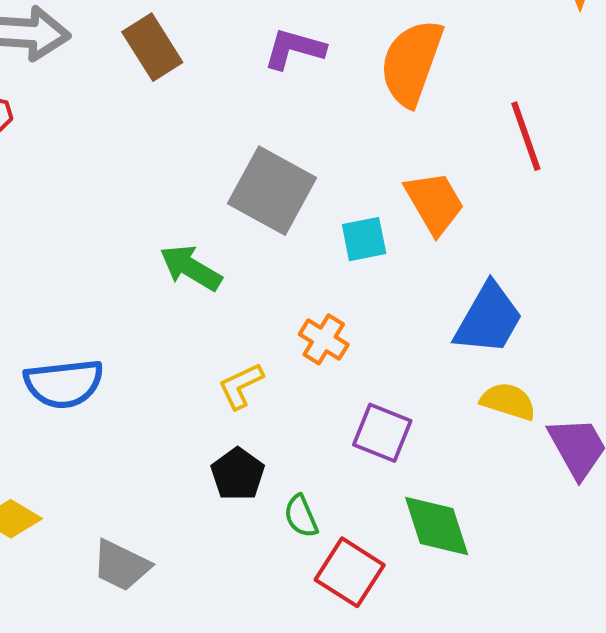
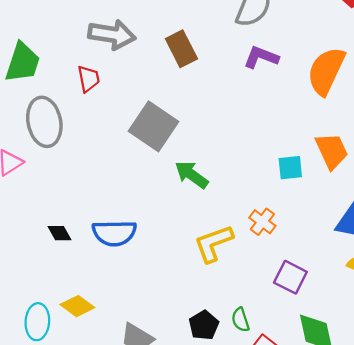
gray square: (272, 191) -> (153, 126), moved
yellow L-shape: (241, 386) -> (213, 243), size x1.5
black pentagon: (238, 474) -> (204, 325), moved

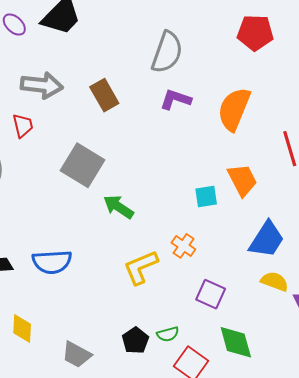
yellow diamond: (77, 306) -> (22, 329), turned 60
green semicircle: (240, 320) -> (168, 334), turned -85

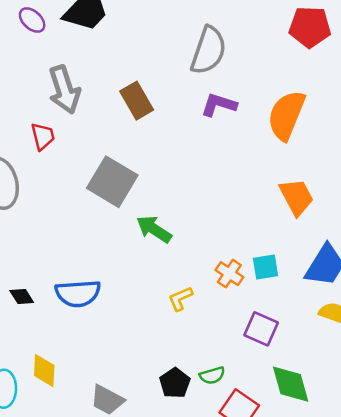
gray arrow: (42, 85) -> (64, 90), turned 66
cyan square: (206, 197) -> (266, 267), moved
yellow L-shape: (141, 267) -> (180, 299), size x0.6

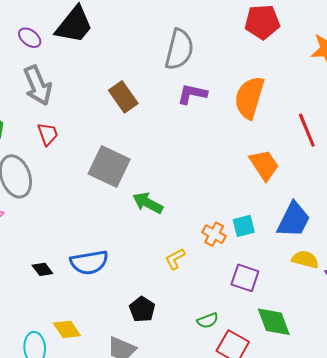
gray arrow: (64, 90) -> (38, 85), moved
yellow diamond: (44, 370) -> (67, 329), turned -32
black pentagon: (175, 383) -> (142, 309), moved

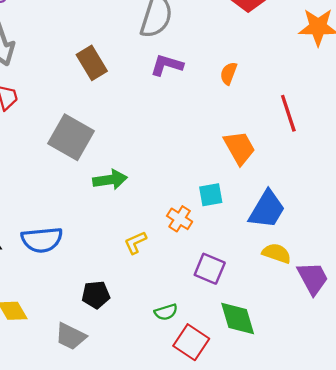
orange semicircle: (249, 98) -> (229, 73), size x0.5
green arrow: (148, 203) -> (110, 180), turned 140
cyan square: (244, 226) -> (211, 195), moved
black pentagon: (142, 309) -> (96, 295), turned 30

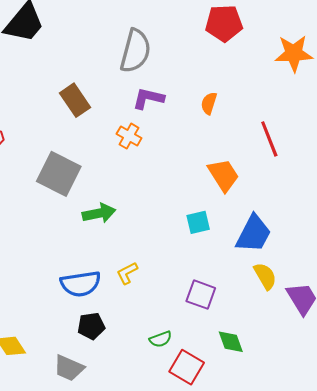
orange cross: (180, 219) -> (129, 136), moved
blue semicircle: (42, 240) -> (81, 284), moved
yellow semicircle: (277, 253) -> (265, 276), turned 44
green diamond: (238, 318) -> (231, 342), size x0.7

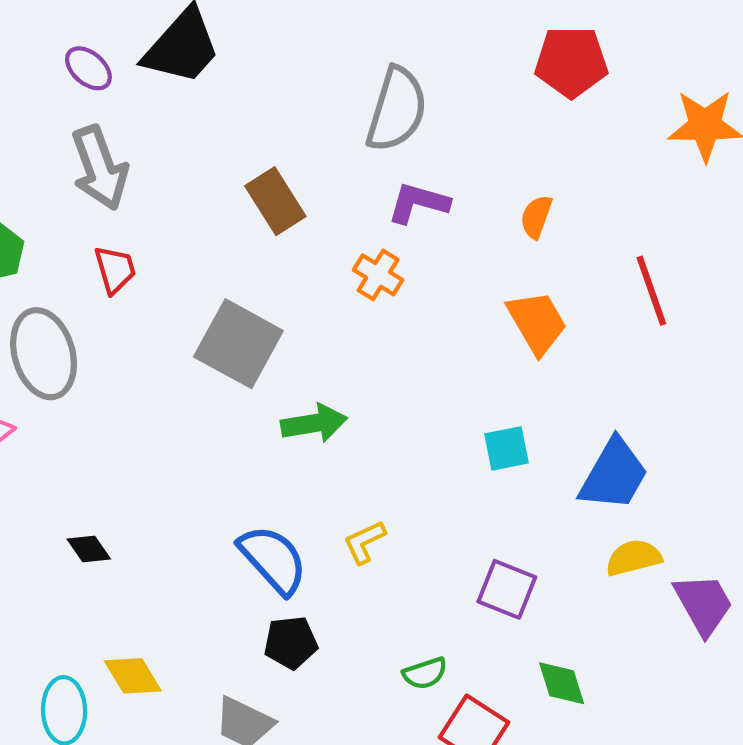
orange trapezoid: (223, 175) -> (537, 322), moved
yellow semicircle: (265, 276) -> (634, 558), turned -76
blue semicircle: (81, 284) -> (273, 560), turned -126

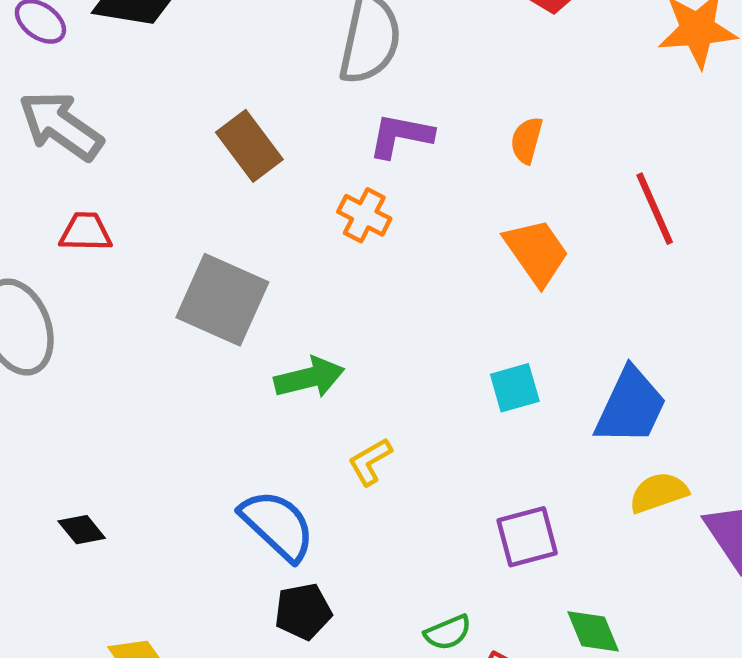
gray arrow: (100, 168) -> (61, 126), turned 150
red trapezoid: (115, 270) -> (86, 232), turned -68
yellow L-shape: (364, 542) -> (370, 462), moved
purple square: (507, 589) -> (527, 537), turned -32

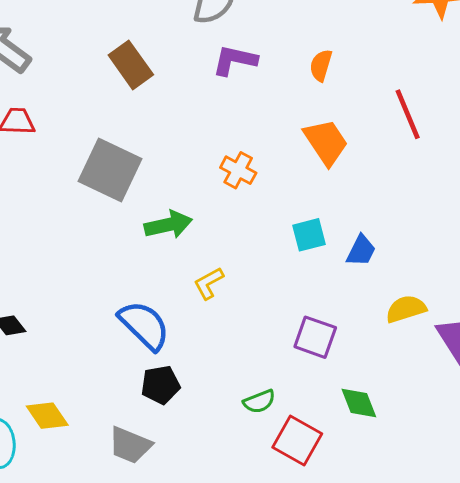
orange cross: (364, 215) -> (238, 170), moved
blue trapezoid: (631, 406) -> (361, 251), moved, size x0.6
purple square: (527, 537) -> (315, 337), turned 33

